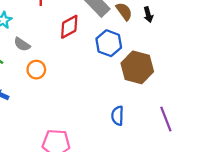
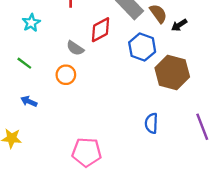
black arrow: (148, 15) -> (179, 25), moved, turned 72
gray semicircle: (22, 44) -> (75, 48), moved

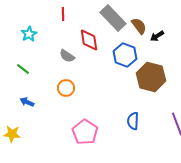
red diamond: (101, 30) -> (89, 40), turned -70
orange circle: (66, 75) -> (66, 88), moved
pink pentagon: (87, 152) -> (85, 132), moved, turned 30

